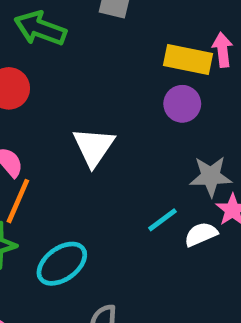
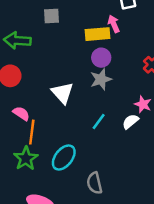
gray star: (211, 176) -> (101, 79), moved
cyan line: (162, 220) -> (99, 121), moved

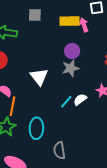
yellow rectangle: (98, 34) -> (70, 21), moved
white semicircle: (130, 122) -> (80, 99), moved
cyan ellipse: (64, 158) -> (36, 128), turned -40

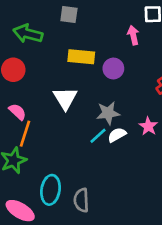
yellow rectangle: (70, 21) -> (81, 57), moved
gray star: (71, 68) -> (108, 113), moved
cyan ellipse: (36, 128) -> (50, 190), moved

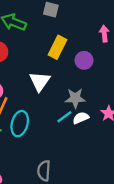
yellow rectangle: (81, 57) -> (57, 47), turned -75
cyan ellipse: (50, 190) -> (20, 124), moved

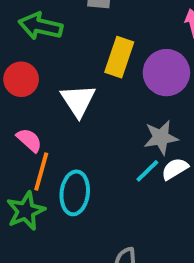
purple circle: (84, 60) -> (166, 73), size x1.5
white triangle: (40, 81) -> (78, 101), moved

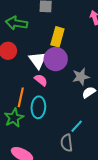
purple circle: (166, 73) -> (56, 59), moved
pink semicircle: (29, 140) -> (41, 80), moved
cyan line: (147, 171) -> (77, 126), moved

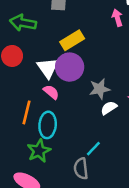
yellow rectangle: (57, 37) -> (72, 40), turned 42
green star: (14, 118) -> (39, 151), moved

